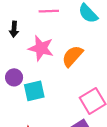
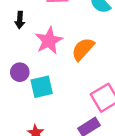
pink star: (41, 48) -> (49, 41), turned 30

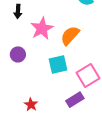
cyan square: (42, 87) -> (58, 65), moved

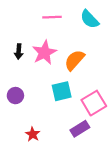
black arrow: (18, 11) -> (19, 51), moved
purple circle: (18, 54) -> (15, 96), moved

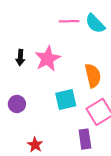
pink line: (52, 17) -> (69, 21), moved
orange semicircle: (75, 60) -> (93, 76), moved, turned 125
purple rectangle: (80, 129) -> (85, 139), turned -66

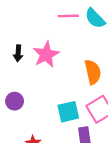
cyan square: (66, 99) -> (68, 112), moved

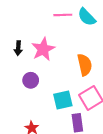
purple circle: (15, 101) -> (31, 80), moved

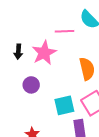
pink line: (63, 15) -> (64, 31), moved

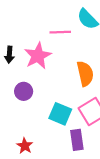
cyan square: (64, 105) -> (60, 114), turned 36

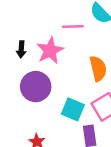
purple circle: (24, 91) -> (36, 87), size x1.6

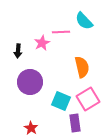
pink star: (50, 51) -> (42, 43), moved, size x0.7

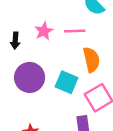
pink line: (61, 32) -> (75, 31), moved
cyan square: (61, 101) -> (66, 82), moved

